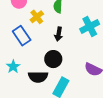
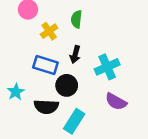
cyan cross: (90, 26) -> (107, 67), moved
blue rectangle: (22, 36) -> (45, 65), moved, turned -42

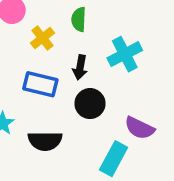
cyan cross: (107, 67) -> (125, 54), moved
black circle: (67, 85) -> (90, 104), moved
cyan rectangle: (74, 121) -> (114, 159), moved

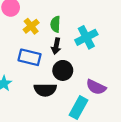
green semicircle: (79, 19) -> (55, 24), moved
black semicircle: (45, 141) -> (45, 90), moved

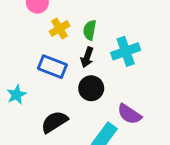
black semicircle: (45, 90) -> (54, 122), moved, turned 140

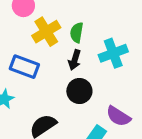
yellow cross: (59, 29) -> (46, 32), size x1.4
blue rectangle: (52, 67) -> (24, 67), moved

